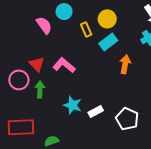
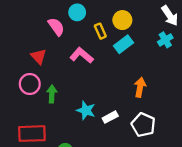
red triangle: (37, 64) -> (39, 56), moved
orange arrow: (125, 64) -> (140, 87), moved
pink L-shape: (64, 65) -> (82, 55), moved

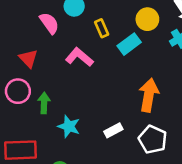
yellow circle: (122, 20) -> (147, 19), moved
orange arrow: (140, 87) -> (149, 95), size x1.4
cyan star: (86, 110) -> (69, 126), moved

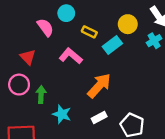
yellow rectangle: (102, 28) -> (89, 32), turned -40
orange arrow: (149, 95) -> (99, 86), moved, turned 32

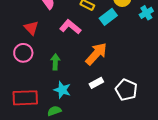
green arrow: (41, 94) -> (55, 62), moved
cyan star: (62, 114) -> (62, 90), moved

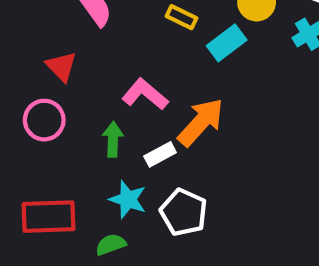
pink L-shape: (70, 27) -> (145, 94), moved
white rectangle: (96, 83) -> (160, 154), moved
white pentagon: (126, 90) -> (184, 212), moved

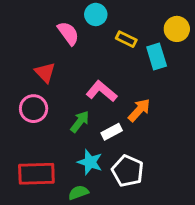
cyan rectangle: (227, 43) -> (157, 56), turned -70
orange arrow: (201, 122) -> (139, 110), size x0.7
green arrow: (113, 139) -> (80, 122), turned 35

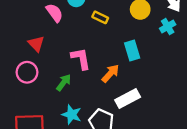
cyan rectangle: (157, 56) -> (132, 51), moved
pink L-shape: (102, 91) -> (81, 59), turned 40
white rectangle: (112, 132) -> (128, 99), moved, size x1.5

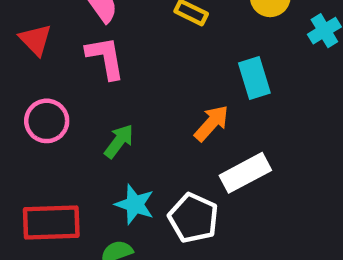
red triangle: (36, 44) -> (35, 40), moved
pink L-shape: (81, 59) -> (105, 58), moved

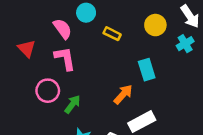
pink circle: (47, 121) -> (48, 91), moved

